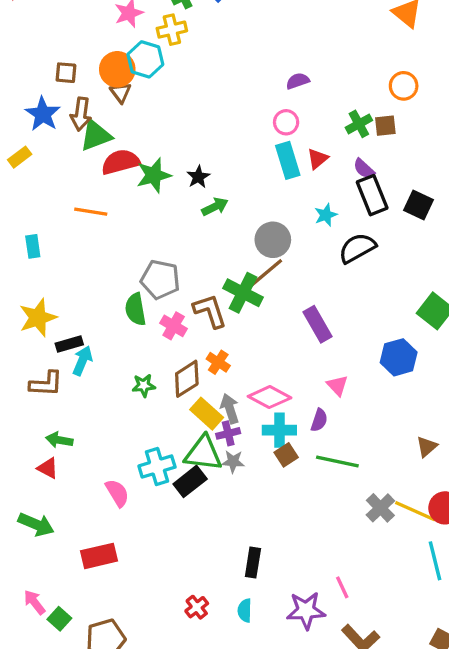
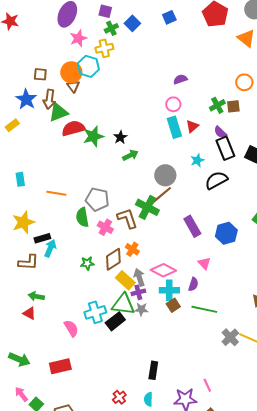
orange line: (91, 212) -> (56, 193), moved
blue hexagon: (399, 357) -> (226, 233), moved
green arrow: (36, 524) -> (19, 359), moved

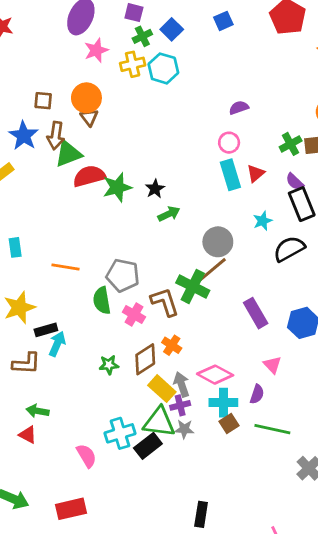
cyan hexagon: (88, 66) -> (163, 68), moved

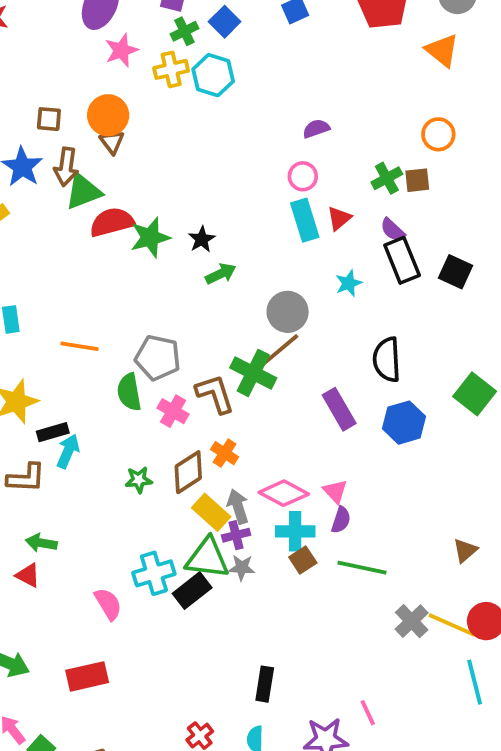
black semicircle: (289, 249) -> (387, 360), moved, turned -64
pink triangle: (272, 365) -> (335, 491), moved

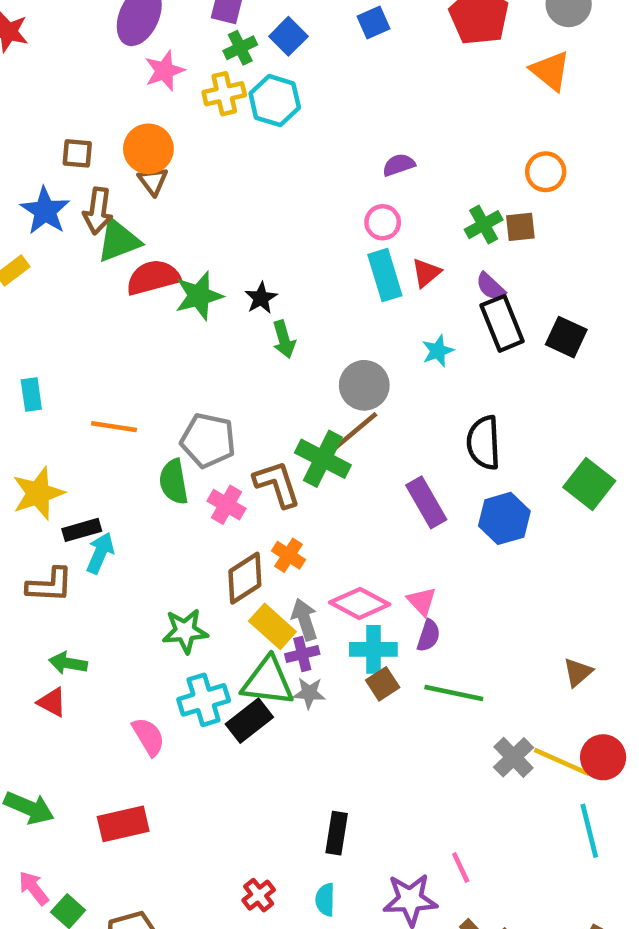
green arrow: (221, 274) -> (284, 339), turned 100
green star: (139, 480) -> (185, 631), moved, size x1.4

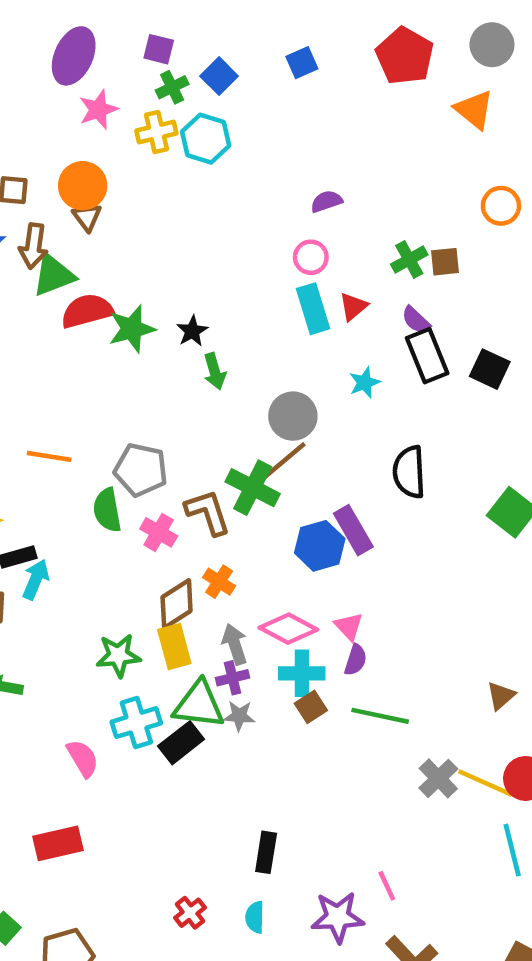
orange circle: (546, 172) -> (501, 206), moved
blue hexagon: (504, 518) -> (320, 546), moved
yellow rectangle: (272, 626) -> (174, 646), moved, turned 33

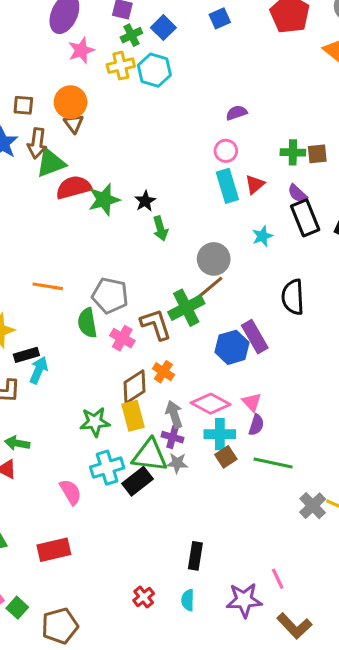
green cross: (409, 259) -> (293, 152), turned 30
green cross: (253, 488) -> (186, 308), turned 36
purple cross: (232, 678) -> (173, 437), turned 30

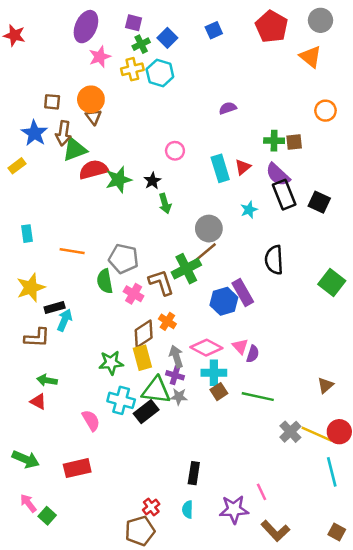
pink circle: (226, 151) -> (175, 151), moved
purple semicircle: (297, 193) -> (278, 175), size x1.5
purple semicircle: (256, 425) -> (253, 354), moved
cyan cross: (107, 468) -> (121, 400), turned 32
brown pentagon: (60, 626) -> (140, 531), moved

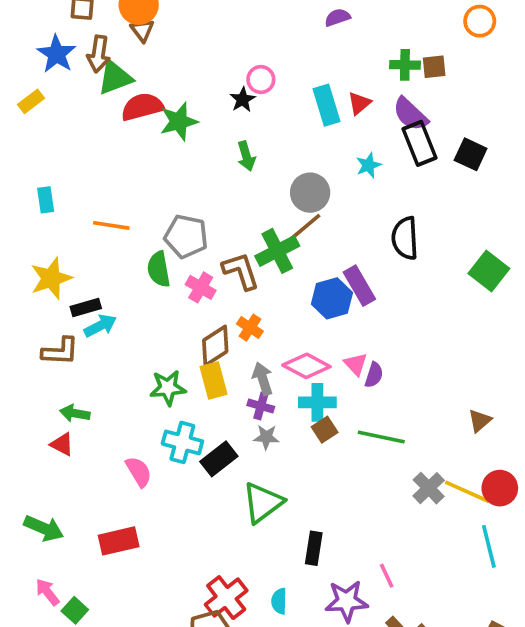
black star: (152, 181) -> (243, 100), moved
cyan arrow: (65, 320) -> (100, 326), turned 40
green triangle: (156, 390) -> (263, 503), moved, turned -44
black rectangle: (194, 473) -> (314, 548), moved
red cross: (151, 507) -> (226, 598), size x1.6

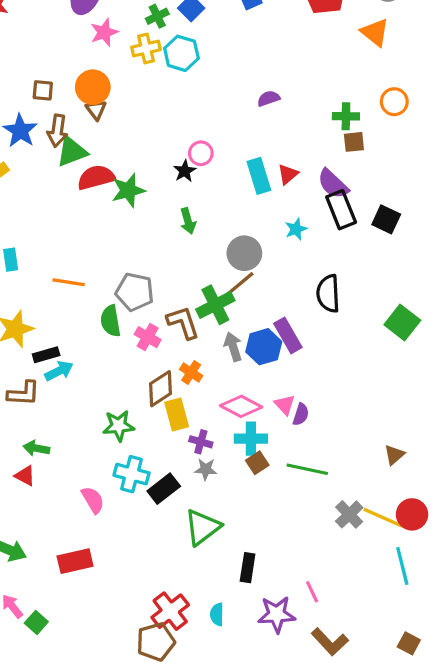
green cross: (405, 65) -> (346, 116), moved
gray arrow: (263, 379) -> (233, 347), moved
yellow rectangle: (213, 380) -> (177, 414), moved

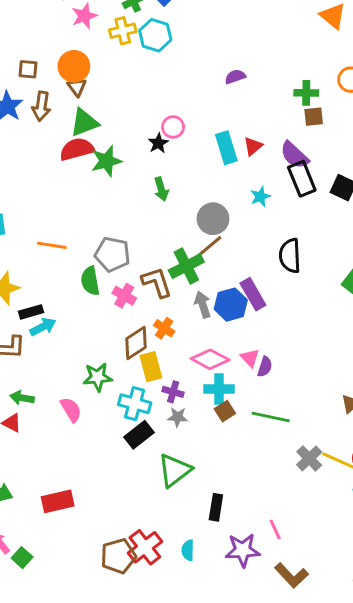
green triangle: (72, 152) -> (84, 123), moved
cyan cross: (131, 474) -> (135, 404), moved
pink semicircle: (93, 500) -> (71, 410), moved
brown pentagon: (156, 642) -> (118, 556), moved

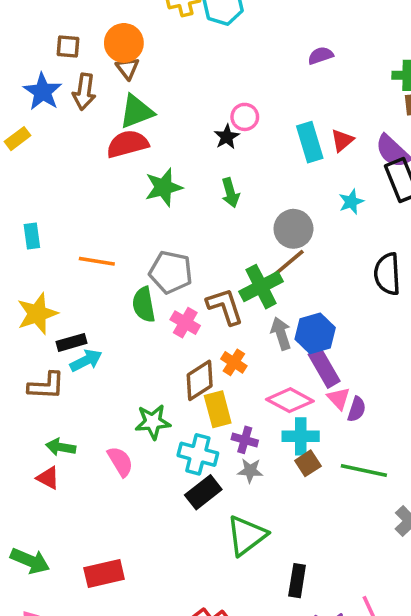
green star: (106, 161) -> (164, 187), moved
purple rectangle: (253, 294) -> (324, 368), moved

